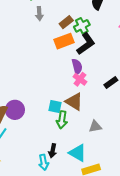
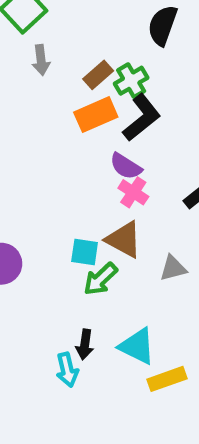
purple semicircle: (77, 67) -> (126, 166), turned 140
green arrow: (62, 120) -> (100, 279), turned 42
gray triangle: (95, 126) -> (173, 268), moved

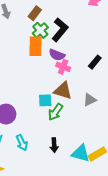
green cross: (131, 81) -> (40, 30), moved
orange rectangle: (96, 115) -> (35, 46), moved, turned -54
cyan triangle: (137, 346) -> (81, 153), moved
cyan arrow: (67, 370) -> (22, 143), moved

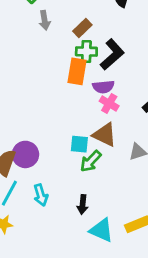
green cross: (40, 30) -> (86, 52), turned 35
purple semicircle: (57, 55) -> (103, 87), turned -35
cyan triangle: (81, 153) -> (101, 230), moved

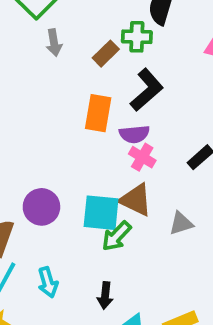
green cross: (86, 52) -> (137, 37), moved
cyan square: (79, 144) -> (101, 213), size x1.5
purple circle: (25, 154) -> (41, 207), moved

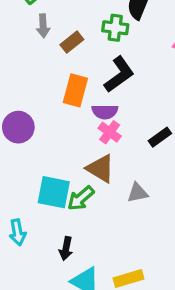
brown rectangle: (106, 54) -> (72, 42), moved
purple circle: (41, 207) -> (18, 127), moved
cyan square: (101, 213) -> (54, 192), moved

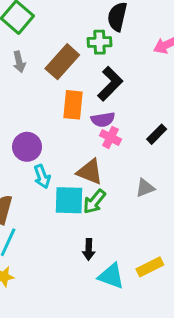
gray arrow: (43, 26) -> (19, 62), moved
brown rectangle: (72, 42) -> (62, 62), size x1.6
brown triangle: (100, 169) -> (90, 172), moved
cyan arrow: (18, 232) -> (42, 177), moved

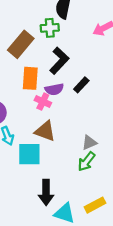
black rectangle: (157, 134) -> (81, 85), moved
pink cross: (110, 137) -> (43, 102), moved
green arrow: (94, 202) -> (86, 162), moved
black arrow: (89, 249) -> (46, 193), size x1.5

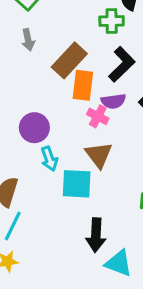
brown rectangle: (21, 44) -> (69, 60), moved
brown triangle: (45, 131) -> (99, 155), turned 30

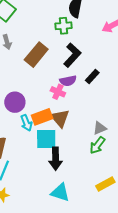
orange rectangle: (83, 85) -> (42, 117), moved, turned 66
black arrow: (96, 235) -> (56, 159), moved
cyan triangle: (119, 263) -> (60, 192), moved

